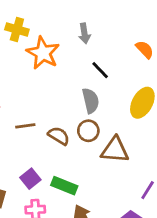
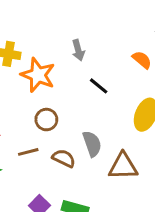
gray semicircle: (91, 101) -> (92, 144), moved
brown circle: (88, 131) -> (46, 120), moved

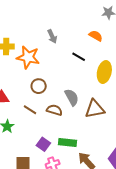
black line: (99, 86) -> (79, 57), moved
brown line: (28, 152) -> (30, 110), turned 56

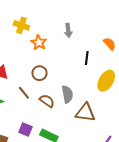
orange star: (28, 57) -> (39, 43), size x0.7
black line: (79, 57) -> (87, 58), turned 48
purple square: (43, 144) -> (26, 130), turned -32

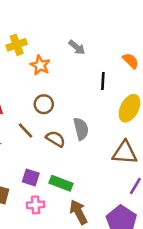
yellow cross: (21, 25) -> (17, 45), turned -35
gray arrow: (68, 30) -> (77, 47), turned -40
brown triangle: (85, 113) -> (125, 153), moved

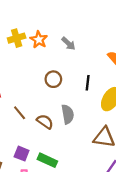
orange star: (40, 65) -> (39, 40), moved
black line: (103, 81) -> (88, 83), moved
brown circle: (44, 104) -> (53, 79), moved

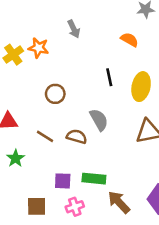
gray arrow: (68, 44) -> (74, 29), moved, turned 40
brown circle: (53, 79) -> (55, 94), moved

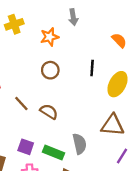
orange star: (39, 48) -> (49, 37), moved, turned 30
brown circle: (55, 94) -> (50, 70), moved
gray semicircle: (99, 120) -> (80, 144), moved

